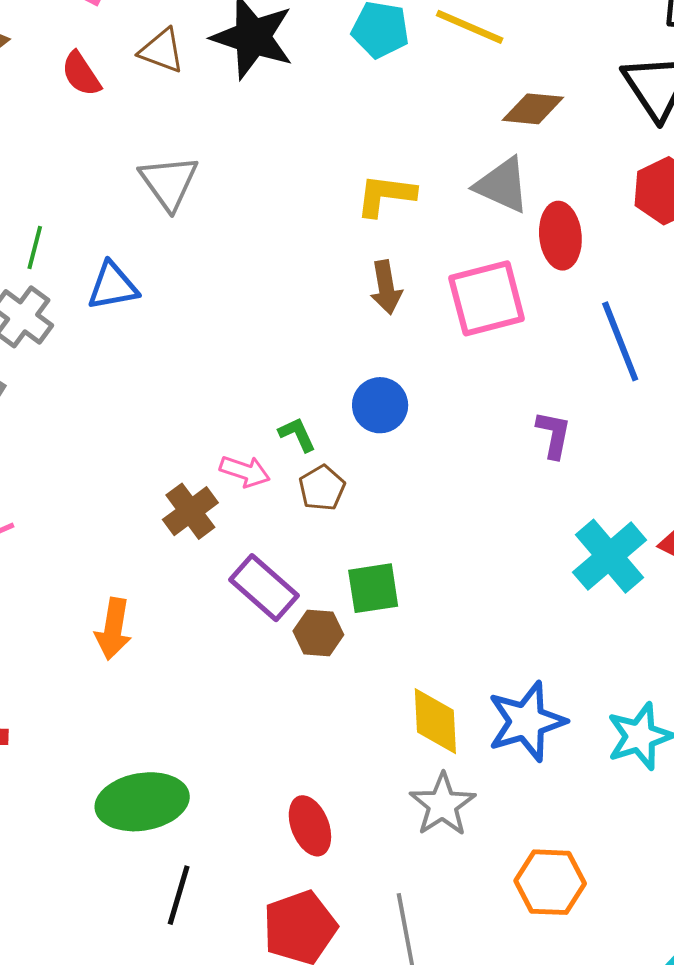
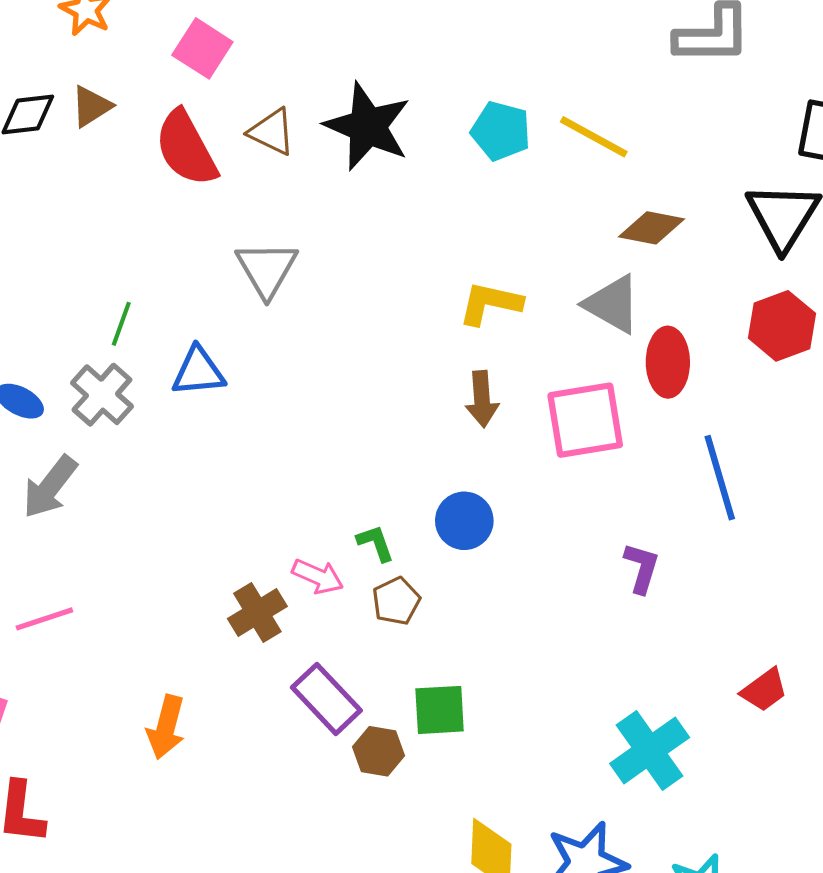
red semicircle: (81, 74) -> (186, 148), size x1.6
cyan cross: (609, 556) -> (650, 750), moved

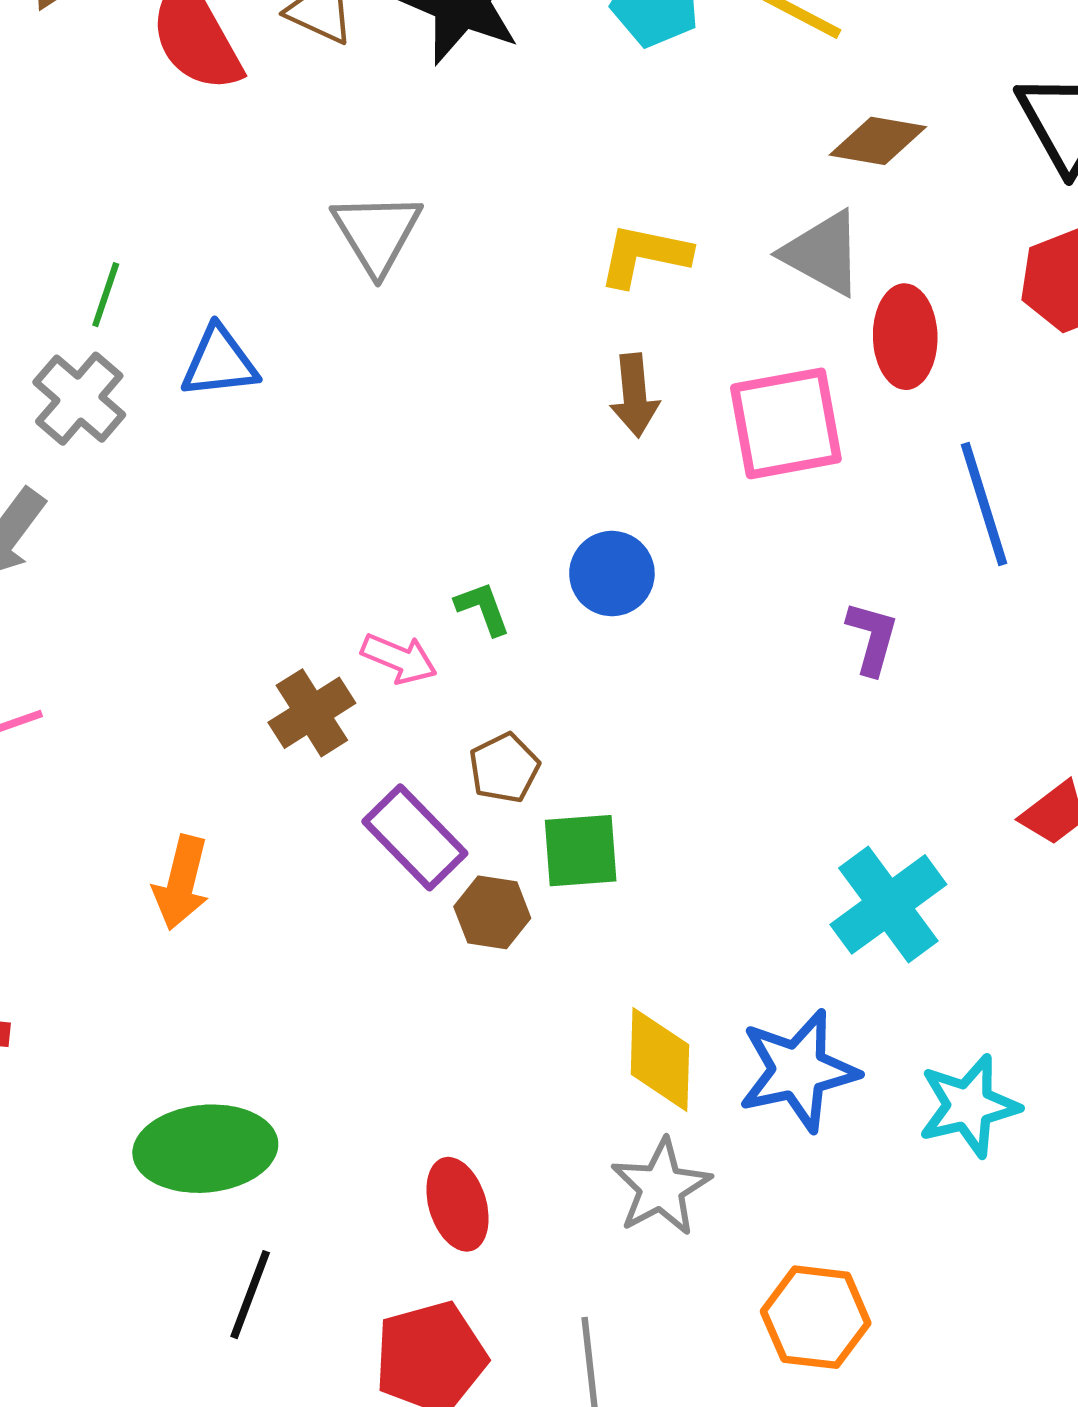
gray triangle: (267, 269) -> (377, 233), moved
brown pentagon: (396, 601) -> (504, 768), moved

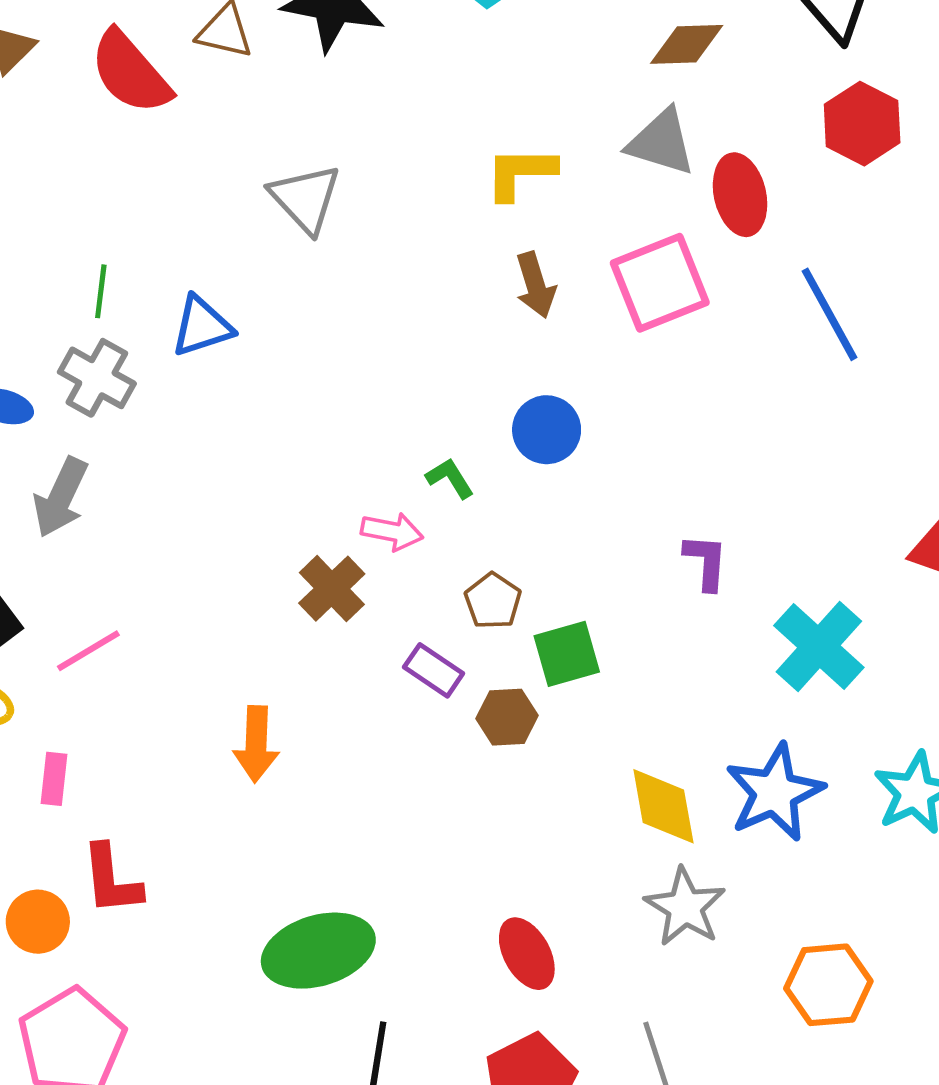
purple L-shape: (872, 638) -> (706, 562), moved
purple rectangle: (415, 837) -> (434, 670), size x0.7

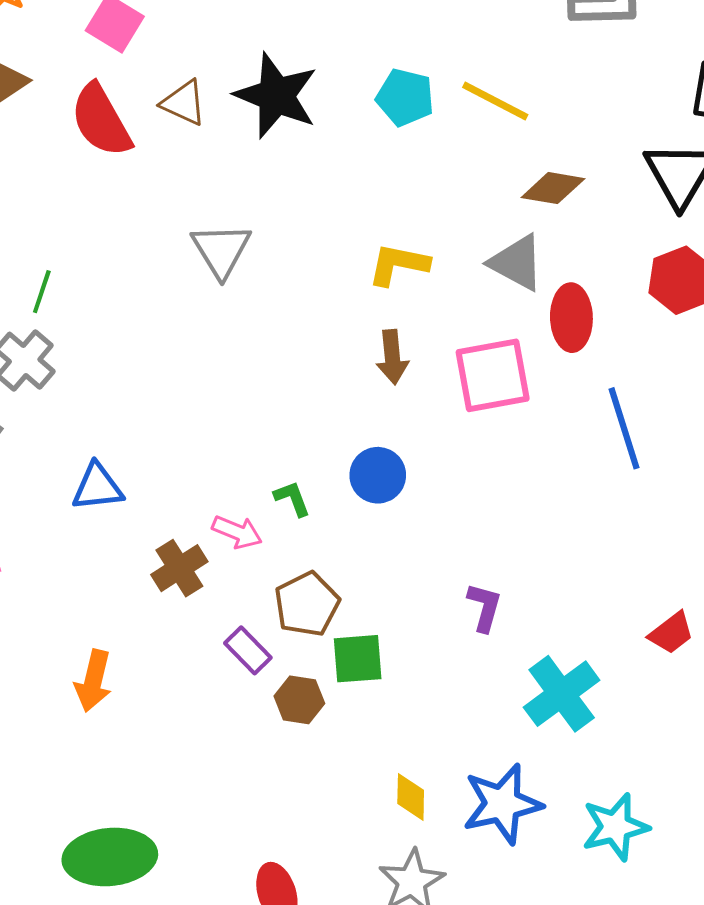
blue triangle: (202, 326) -> (97, 487), moved
brown pentagon: (493, 601) -> (307, 604), size x1.4
yellow diamond: (663, 806) -> (411, 797), size x0.7

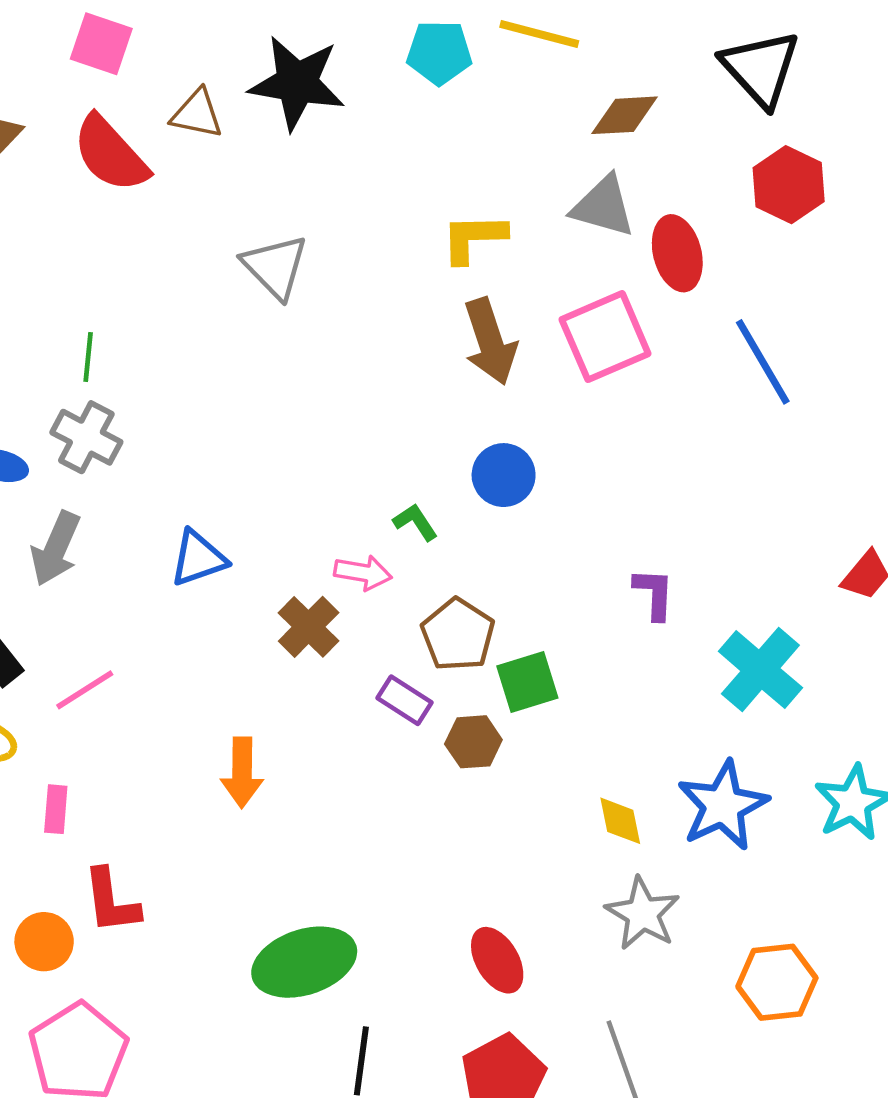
brown arrow: (392, 357) -> (490, 341), size x1.4

